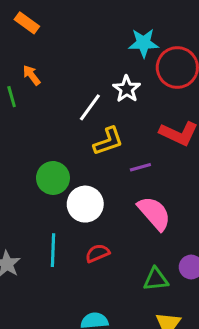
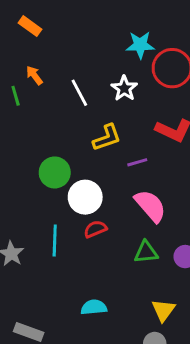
white line: (90, 107) -> (79, 93), moved, turned -64
red semicircle: (97, 253) -> (95, 229), moved
green triangle: (156, 279) -> (146, 252), moved

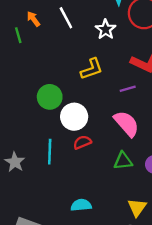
white line: (79, 93) -> (66, 18), moved
purple line: (137, 162) -> (128, 89), moved

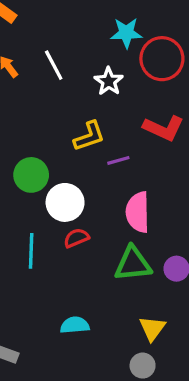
purple line: (128, 89) -> (118, 160), moved
pink semicircle: (126, 124) -> (138, 212), turned -140
green triangle: (123, 161) -> (133, 264), size x1.4

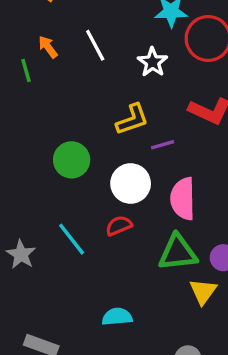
white circle: (65, 202) -> (131, 184), moved
cyan line: (31, 251) -> (72, 239), turned -40
yellow triangle: (152, 328) -> (203, 291), moved

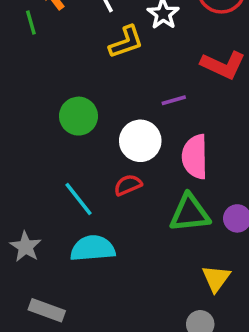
yellow L-shape: (132, 119) -> (126, 42), moved
gray star: (21, 254) -> (26, 247), moved
yellow triangle: (203, 291) -> (216, 278), moved
cyan semicircle: (117, 317) -> (93, 248), moved, size x1.4

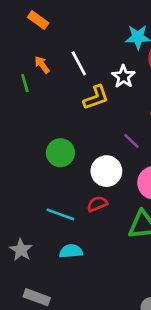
purple line: (174, 100) -> (131, 141), turned 60
cyan line: (78, 199) -> (60, 214), turned -32
cyan semicircle: (93, 248) -> (71, 251), size x0.7

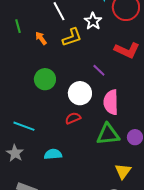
orange arrow: (42, 65) -> (41, 38), moved
cyan line: (60, 214) -> (24, 126), moved

